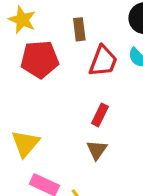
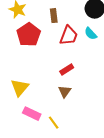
red pentagon: (40, 59) -> (29, 35), turned -30
red rectangle: (100, 115) -> (67, 70), turned 32

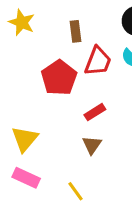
red pentagon: (29, 35) -> (59, 78), moved
pink rectangle: (32, 114) -> (26, 178), moved

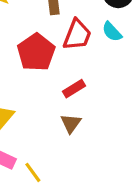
yellow line: (75, 191) -> (33, 172), moved

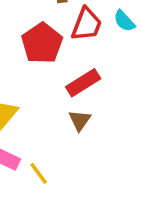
red rectangle: (74, 89) -> (83, 83), size x1.4

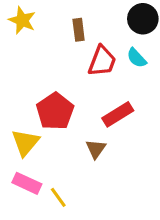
red pentagon: (42, 43) -> (55, 111), moved
red rectangle: (83, 83) -> (118, 114), moved

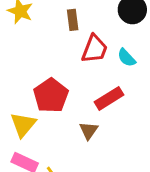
cyan semicircle: (137, 58) -> (127, 58), moved

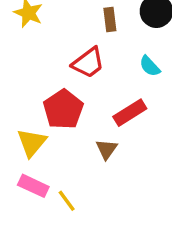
brown rectangle: (73, 20) -> (110, 20), moved
red trapezoid: (94, 49) -> (88, 63), moved, turned 32

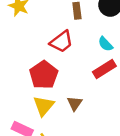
red rectangle: (130, 113) -> (104, 69), moved
yellow triangle: (32, 143) -> (44, 106), moved

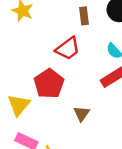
yellow triangle: (44, 106) -> (19, 105), moved

